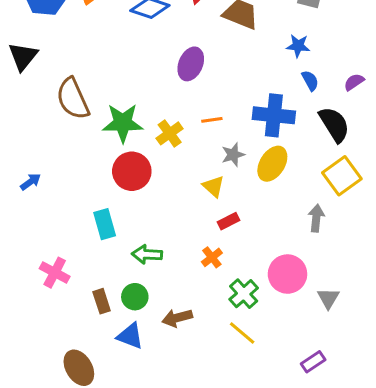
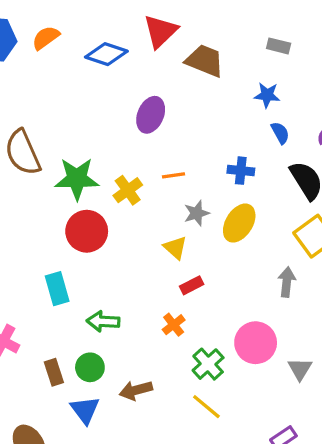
blue cross: (274, 115) -> (241, 171), size x0.6
blue triangle: (130, 336) -> (85, 410), turned 32

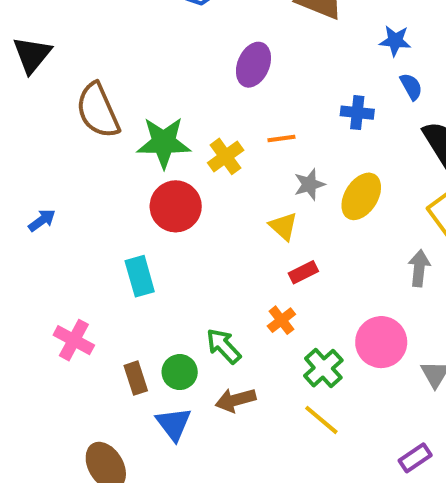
blue cross: (241, 171) -> (357, 113), moved
green arrow: (103, 321) -> (224, 346), moved, turned 44

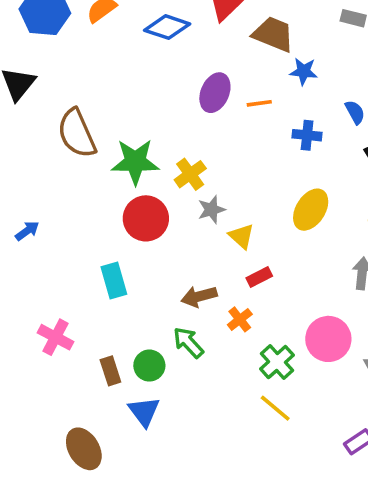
blue star: (395, 41) -> (304, 71), moved
orange line: (281, 139) -> (259, 103), moved
gray star: (309, 184) -> (211, 210), moved
brown arrow: (236, 400) -> (199, 296), moved

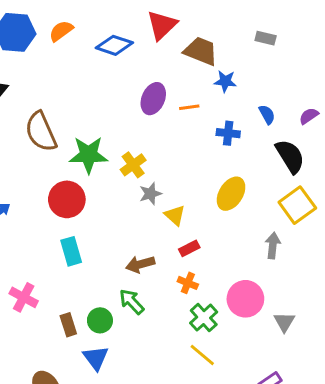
red circle: (146, 218) -> (67, 199), moved
orange cross: (240, 319) -> (188, 283), moved, turned -30

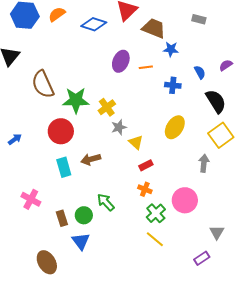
purple semicircle: (309, 116) -> (226, 65), moved
brown arrow: (140, 264) -> (91, 159), moved
gray triangle: (284, 322) -> (217, 232), moved

